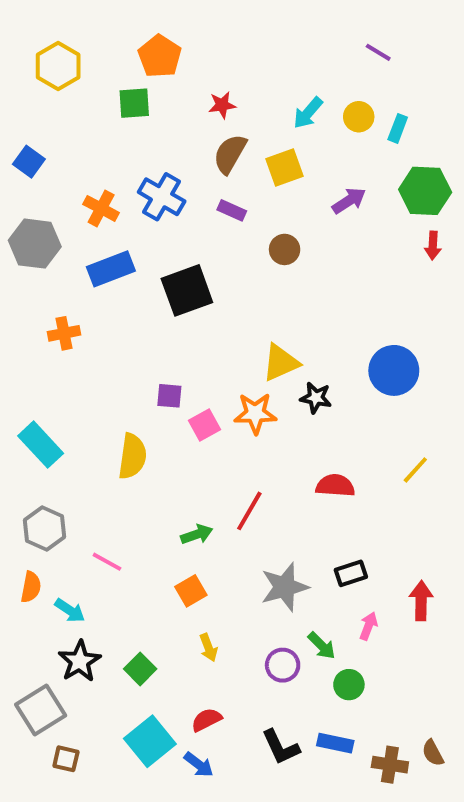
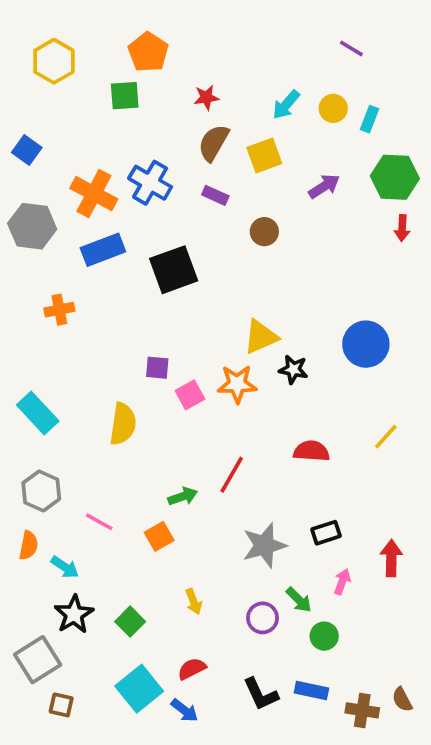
orange cross: (101, 208) -> (94, 194), size x1.4
orange square: (191, 591) -> (159, 536), moved

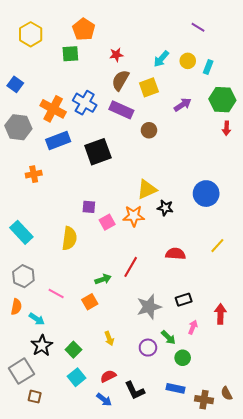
purple rectangle: (215, 195) -> (121, 110), size x1.6
cyan square: (139, 689) -> (77, 377), moved, size x0.7
black L-shape: (261, 694) -> (135, 390), moved

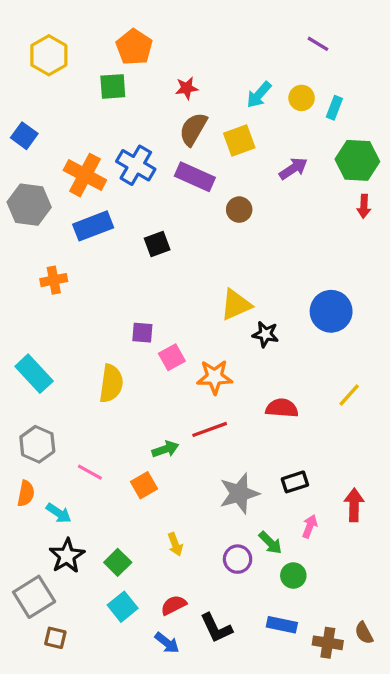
black square: (98, 152) -> (157, 244), size x0.6
orange star: (134, 216) -> (215, 377), moved
red line: (131, 267) -> (210, 429), turned 40

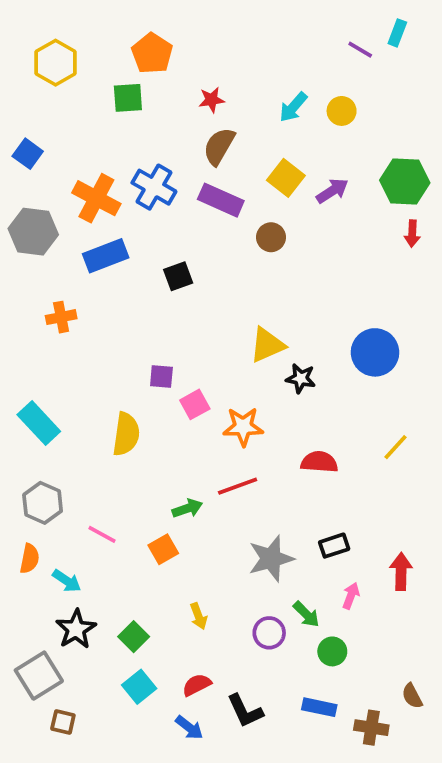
cyan rectangle: (334, 108) -> (397, 33), moved
yellow square: (239, 141) -> (286, 178), moved, turned -32
brown semicircle: (364, 633) -> (412, 696), moved

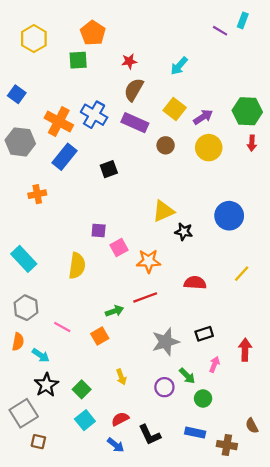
yellow circle: (342, 111) -> (209, 148), moved, size x1.5
blue rectangle: (106, 256) -> (65, 157), turned -30

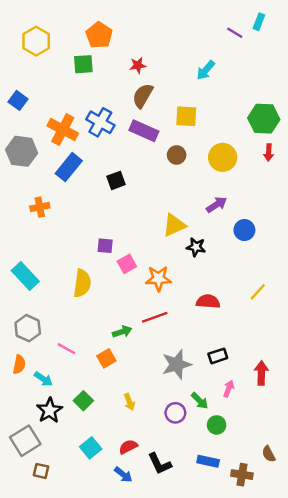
cyan arrow: (179, 66) -> (206, 70), moved
yellow square: (175, 109) -> (186, 116), turned -35
purple arrow: (203, 117) -> (217, 205), moved
blue circle: (229, 216) -> (244, 230), size x0.7
green square: (82, 389) -> (83, 401), moved

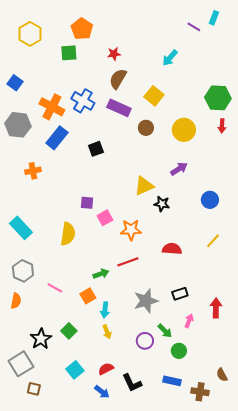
yellow square: (186, 116) -> (154, 96), turned 36
blue circle: (244, 230) -> (210, 200), moved
cyan arrow: (43, 379) -> (105, 310), moved, turned 63

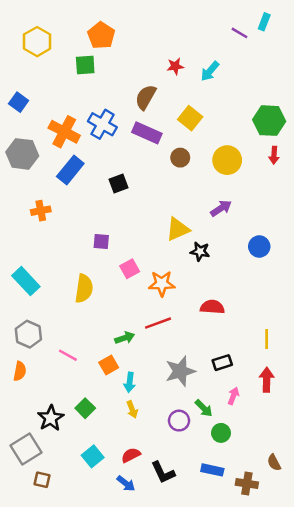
red star: (114, 54) -> (175, 66), moved
purple square: (87, 203) -> (101, 242), moved
yellow line: (213, 241) -> (267, 339), moved, turned -42

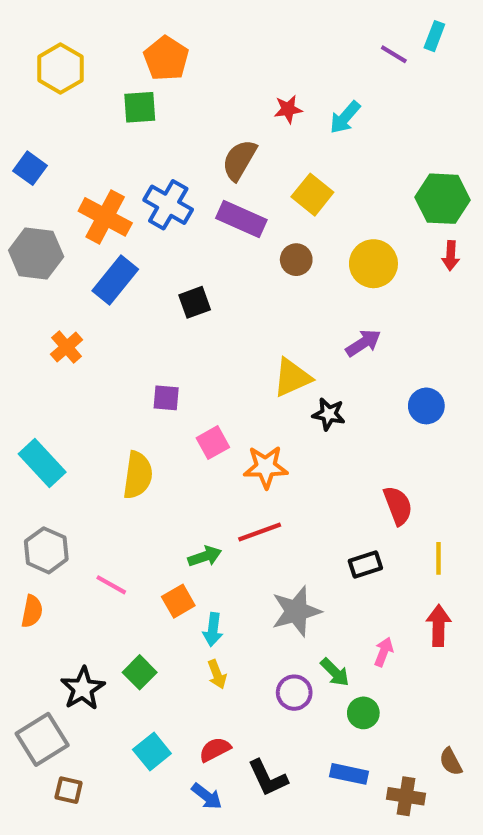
orange cross: (41, 211) -> (67, 347), turned -30
red semicircle: (212, 307) -> (398, 506), moved, turned 65
black rectangle: (222, 363) -> (365, 565), moved

